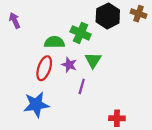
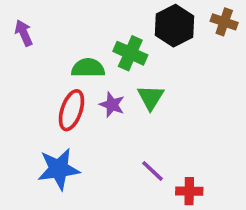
purple line: (82, 86) -> (152, 171), moved, turned -63

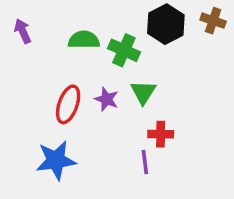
green semicircle: (88, 68) -> (84, 40), moved
purple line: (152, 171) -> (145, 162), turned 40
red cross: (189, 191) -> (161, 134), moved

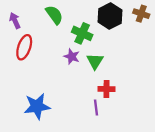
green semicircle: (84, 40) -> (54, 15), moved, turned 54
purple star: (107, 99) -> (72, 57), moved
red ellipse: (68, 104) -> (24, 47), moved

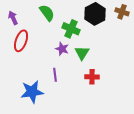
purple line: (96, 108) -> (55, 75), moved

